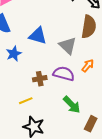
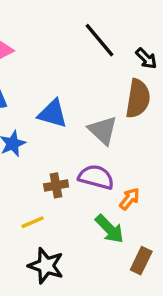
orange arrow: (88, 66) -> (130, 199), moved

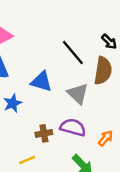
black line: (99, 40) -> (73, 53), moved
orange arrow: (130, 199) -> (105, 138), moved

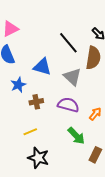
brown cross: (44, 133) -> (36, 102), moved

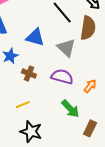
brown cross: (36, 102) -> (29, 74), turned 32

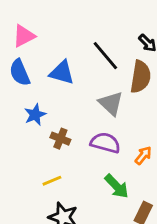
blue triangle: (35, 37) -> (62, 73), moved

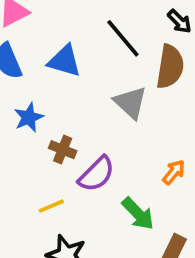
purple semicircle: (105, 143) -> (97, 174), moved, turned 120

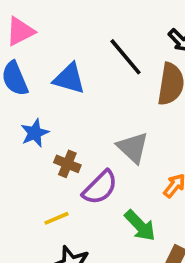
gray triangle: (130, 102) -> (133, 148), moved

